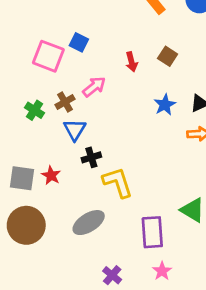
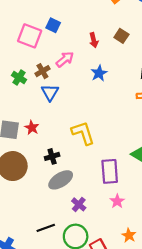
blue star: (165, 105) -> (99, 73), moved
black cross: (91, 157) -> (52, 156), moved
gray ellipse: (89, 223) -> (61, 180), moved

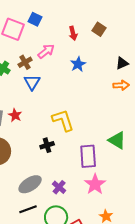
black cross: (52, 156) -> (47, 145), moved
gray ellipse: (61, 180) -> (30, 184), moved
pink star: (117, 201) -> (95, 184), size x1.5

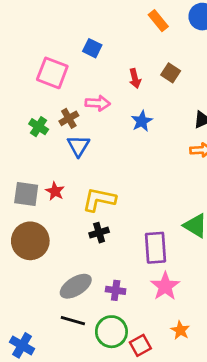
blue square: (35, 19) -> (92, 48), moved
pink arrow: (46, 51) -> (98, 103), turned 42
yellow L-shape: (63, 120) -> (99, 200), moved, turned -60
purple cross: (59, 187) -> (116, 290), turned -32
black line: (28, 209) -> (73, 321), turned 36

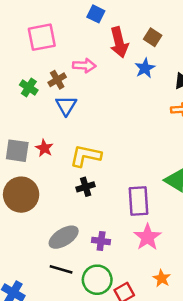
blue square: (92, 48) -> (96, 14), moved
pink square: (52, 73) -> (42, 37), turned -32
red arrow: (135, 78) -> (119, 42), size x1.6
blue star: (142, 121) -> (145, 68), moved

